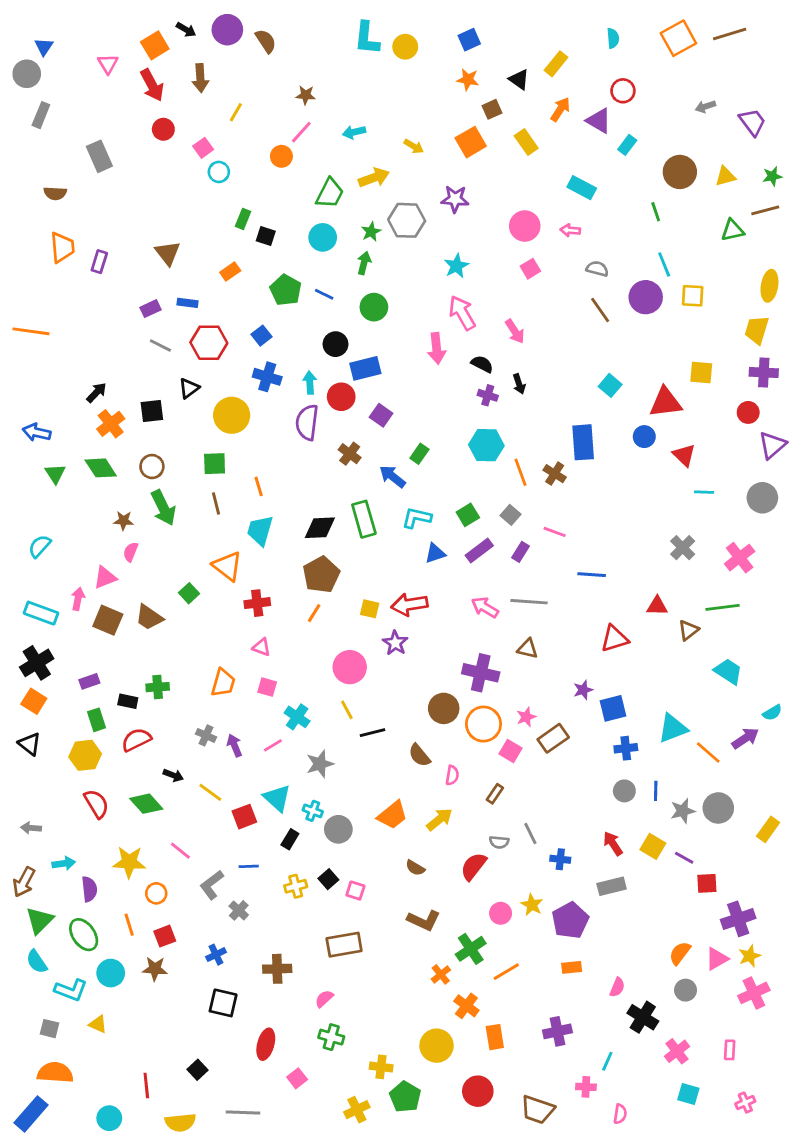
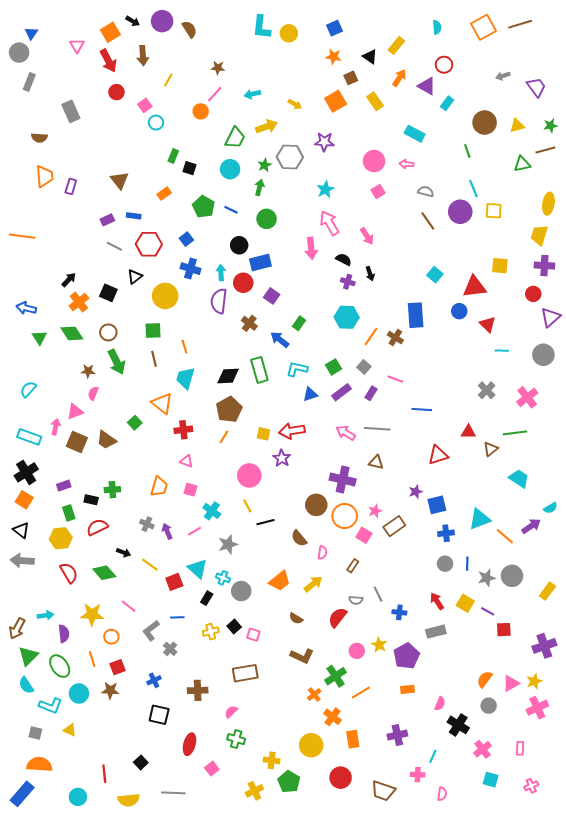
black square: (152, 411) -> (108, 293), turned 30
orange line: (520, 472) -> (371, 337), turned 54
gray arrow: (31, 828) -> (22, 561), moved, size x1.6
purple cross: (738, 919) -> (544, 646), moved

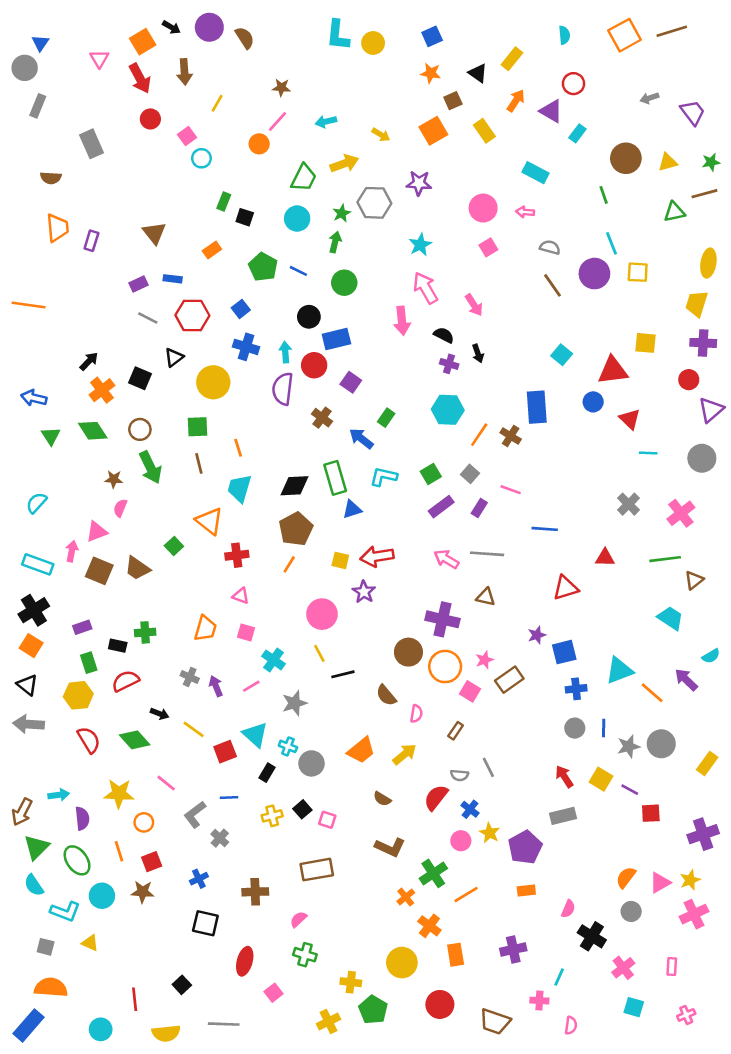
blue triangle: (310, 394) -> (352, 509), moved
brown triangle: (491, 449) -> (694, 580), moved
purple arrow: (531, 526) -> (686, 680), turned -102
blue cross: (399, 612) -> (470, 809), moved, turned 32

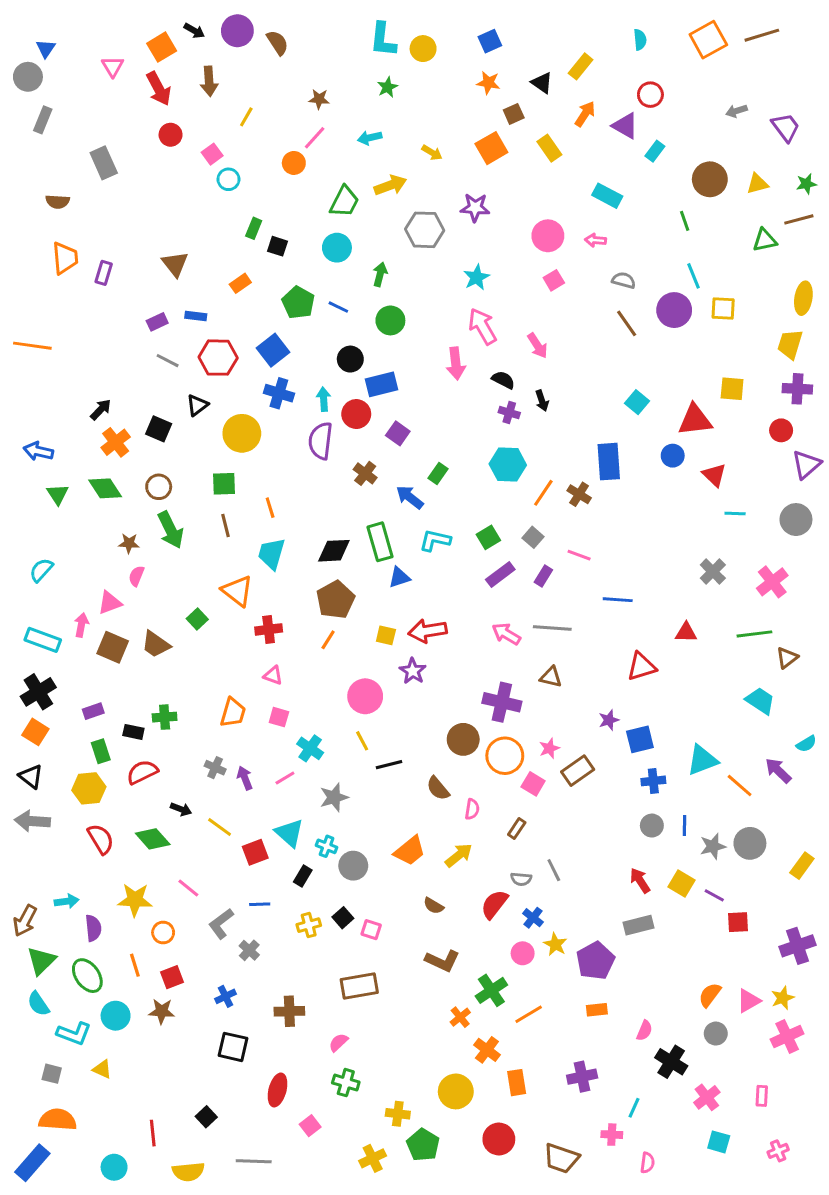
green star: (342, 213) -> (387, 87), moved
blue square: (241, 309) -> (273, 350), size x1.5

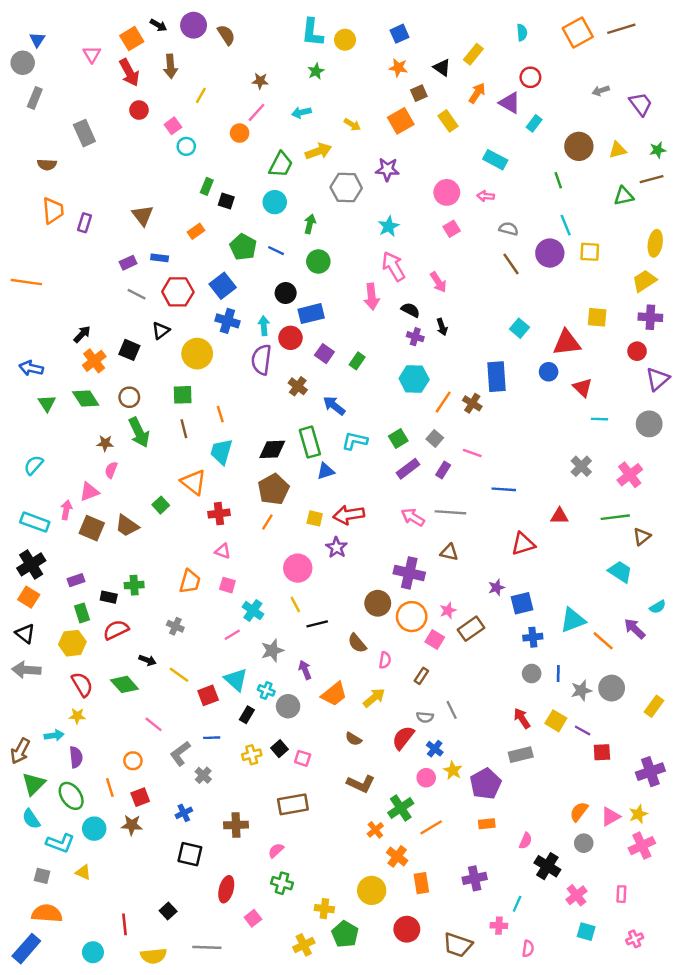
yellow trapezoid: (790, 344) -> (644, 281), turned 40
green rectangle: (438, 473) -> (357, 361), moved
purple arrow: (245, 778) -> (305, 670), moved
yellow star: (135, 900) -> (77, 716), moved, size x0.6

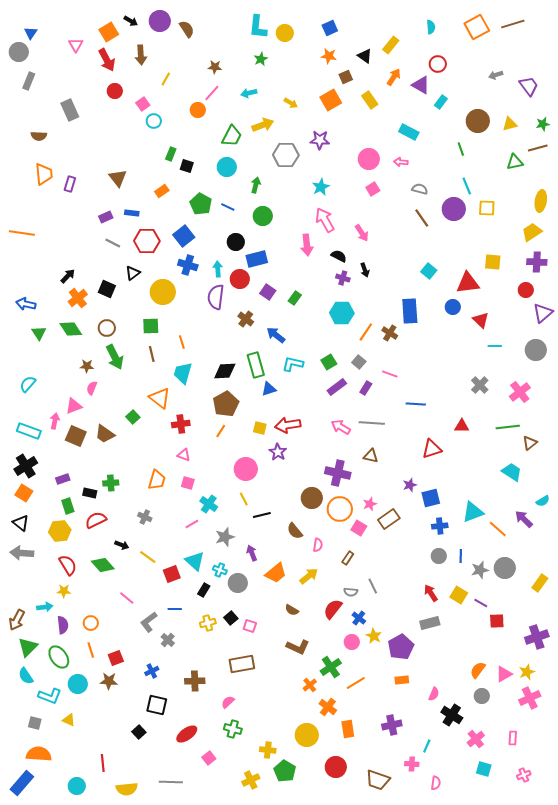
orange circle: (133, 761) -> (91, 623), moved
red ellipse: (226, 889) -> (187, 734), turned 40
black square: (168, 911) -> (139, 732), moved

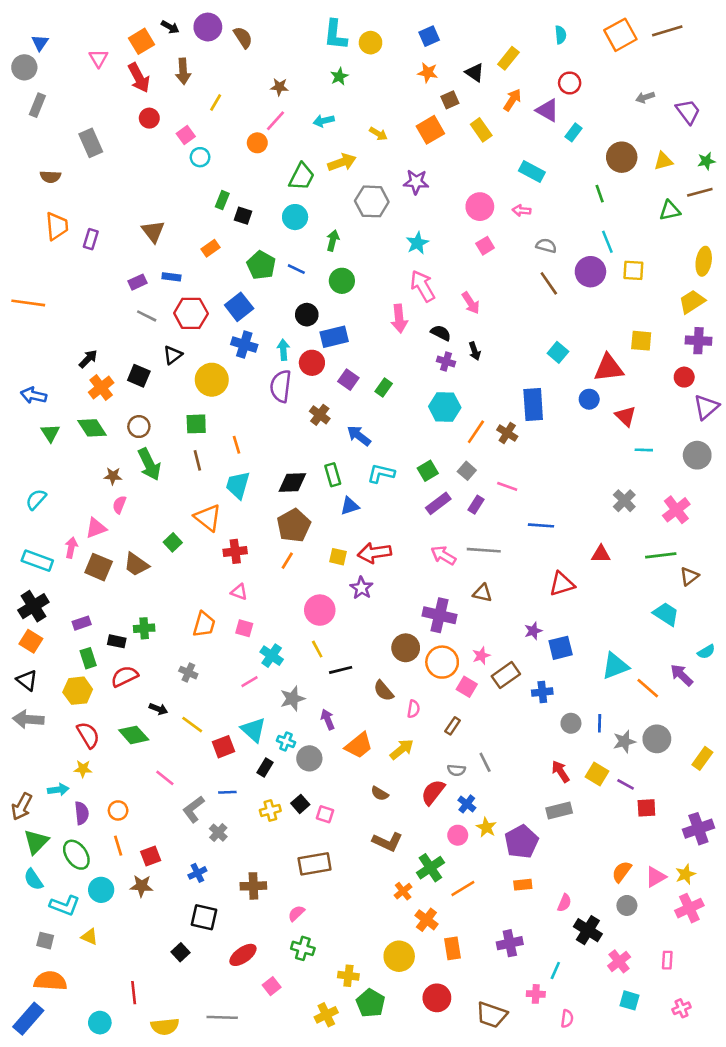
green rectangle: (256, 365) -> (333, 475), size x0.7
blue cross: (440, 526) -> (542, 692), moved

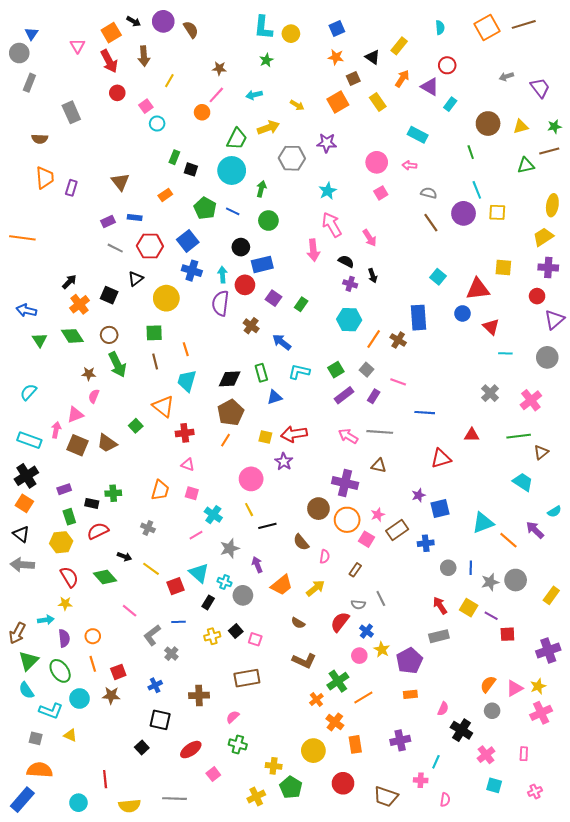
cyan circle: (295, 217) -> (232, 170), size x1.4

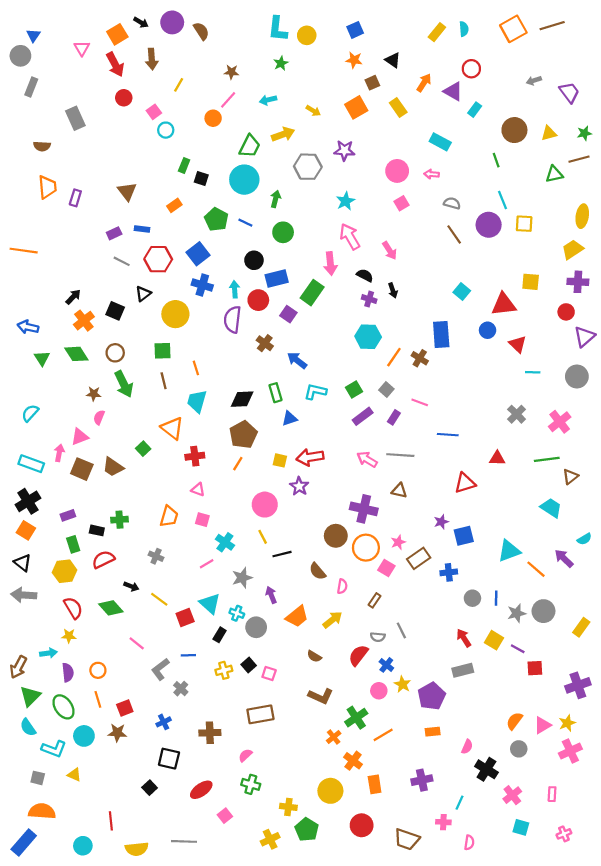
yellow rectangle: (399, 46) -> (437, 32), moved
green rectangle: (301, 304) -> (312, 293), moved, size x1.6

